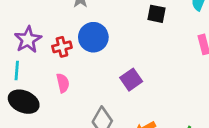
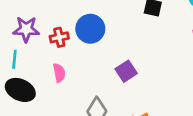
purple star: (28, 40) -> (26, 29), turned 30

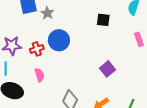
purple square: (126, 71) -> (108, 69), moved

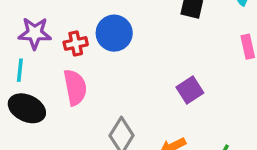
pink semicircle: (39, 75) -> (75, 87), size x1.5

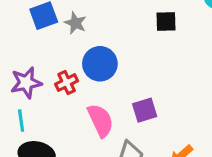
pink semicircle: (75, 87) -> (100, 120), moved
purple square: (190, 90) -> (145, 110), moved, turned 30

